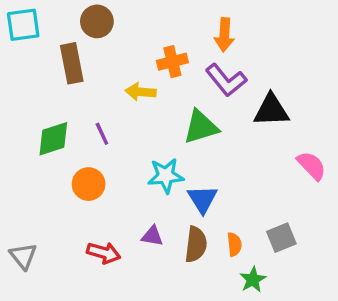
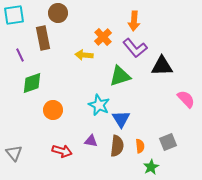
orange cross: (172, 62) -> (103, 37), turned -30
purple line: (102, 134) -> (20, 55), moved
cyan star: (166, 176) -> (99, 105), turned 30

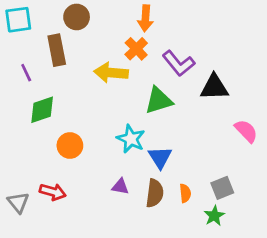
orange arrow: (134, 21) -> (145, 18), moved
yellow arrow: (84, 55) -> (111, 73), size x1.4
red arrow: (62, 151) -> (53, 192), moved
green star: (151, 167) -> (214, 216), moved

